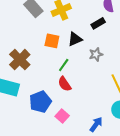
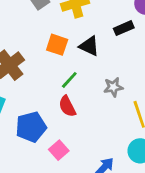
black triangle: (75, 39) -> (89, 46), turned 42
gray star: (96, 54) -> (113, 87), moved

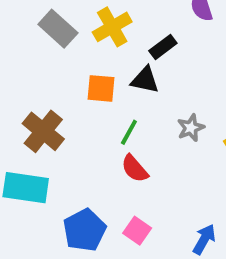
black rectangle: (124, 28) -> (163, 47), moved
blue pentagon: (31, 127) -> (85, 230), moved

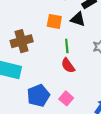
brown cross: (43, 131) -> (22, 41), turned 30
green line: (129, 132) -> (67, 46), turned -40

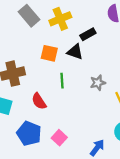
red semicircle: (68, 65) -> (39, 101), moved
blue pentagon: (38, 96) -> (29, 133), turned -30

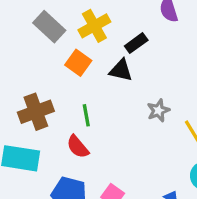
orange square: (49, 53) -> (78, 63), moved, turned 30
green line: (62, 81) -> (86, 115), moved

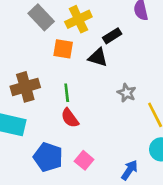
orange square: (78, 63) -> (63, 49), turned -30
gray star: (158, 110) -> (127, 93), turned -30
red semicircle: (78, 147) -> (70, 118), moved

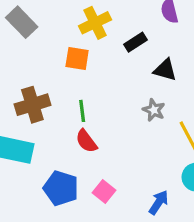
gray rectangle: (41, 17) -> (22, 22), moved
black triangle: (98, 57) -> (165, 70), moved

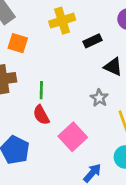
orange square: (77, 59) -> (18, 43), moved
pink square: (104, 191) -> (73, 137), moved, size x1.5

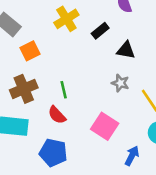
orange square: (18, 43) -> (30, 51), turned -30
red semicircle: (41, 115) -> (57, 115), moved

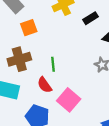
pink square: (105, 126) -> (69, 100), moved

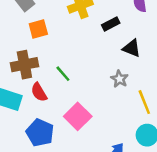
green line: (53, 64) -> (63, 74), turned -40
red semicircle: (45, 85) -> (39, 92), moved

